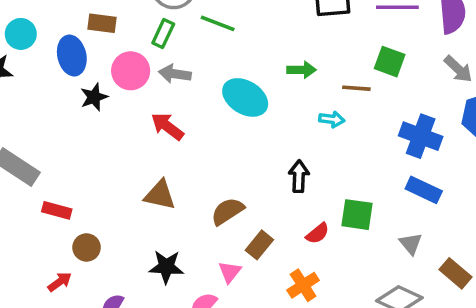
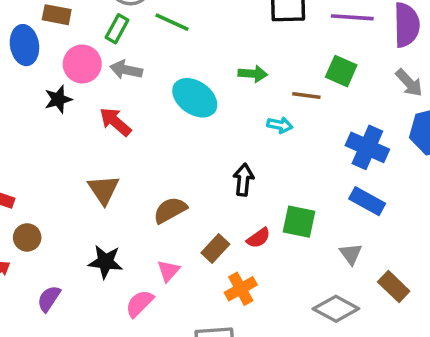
black star: (94, 97) -> (58, 99), moved
brown triangle: (160, 195) -> (104, 190), turned 40
brown rectangle: (259, 245) -> (215, 248), moved

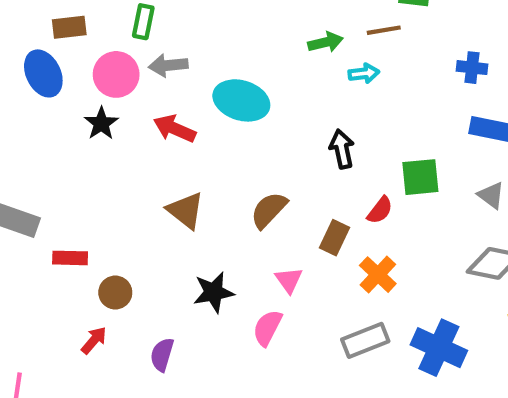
green arrow: (253, 74) -> (325, 42), moved
cyan ellipse: (195, 98) -> (241, 100), moved
blue cross: (367, 147) -> (472, 68), size x0.6

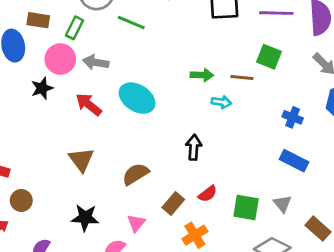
green rectangle: (143, 22) -> (75, 28), moved
green square: (420, 177) -> (246, 207), moved

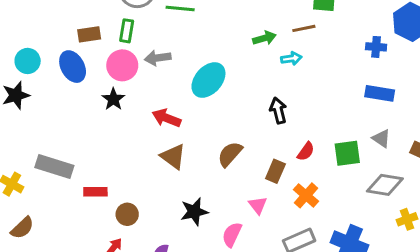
cyan ellipse: (137, 98) -> (208, 80), turned -64
red arrow: (89, 105) -> (166, 118), moved
blue cross: (293, 117) -> (376, 47), moved
pink triangle: (136, 223) -> (258, 205), moved

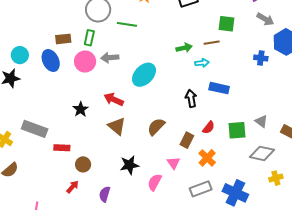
blue rectangle: (380, 93) -> (219, 88), moved
black star: (113, 99) -> (81, 109), moved

